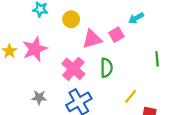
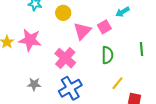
pink triangle: (92, 39) -> (82, 31), turned -30
pink star: (35, 49) -> (30, 40), turned 30
green semicircle: (106, 68) -> (107, 55), moved

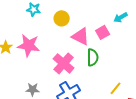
pink triangle: (82, 31) -> (81, 36), turned -48
green semicircle: (107, 55) -> (93, 57), moved

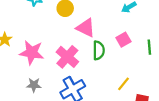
pink square: (103, 32) -> (123, 40), moved
pink star: (29, 45) -> (32, 53), moved

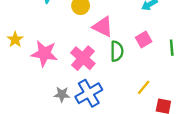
gray star: (34, 85) -> (62, 94), moved

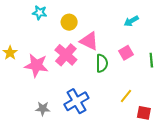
pink cross: (83, 58) -> (66, 55), moved
gray star: (62, 94) -> (43, 109), moved

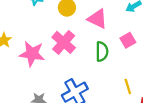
pink triangle: (89, 41) -> (97, 19), moved
yellow line: (126, 96) -> (128, 86), turned -56

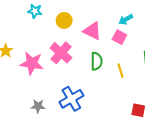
pink square: (128, 40) -> (119, 37), moved, turned -32
yellow line: (128, 86) -> (121, 71), moved

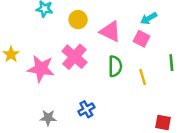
blue cross: (71, 99) -> (86, 109), size x0.6

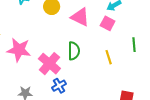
pink cross: (74, 57) -> (49, 64), moved
green semicircle: (115, 66) -> (74, 51), moved

